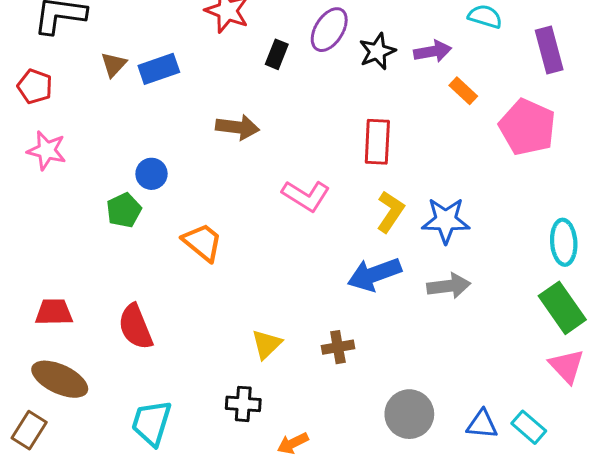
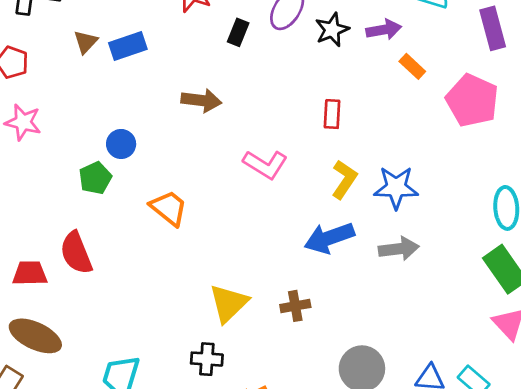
red rectangle: (377, 142) -> (332, 114), size x0.7
red semicircle: (135, 327) -> (76, 253), moved
yellow triangle: (267, 344) -> (229, 303), size x1.4

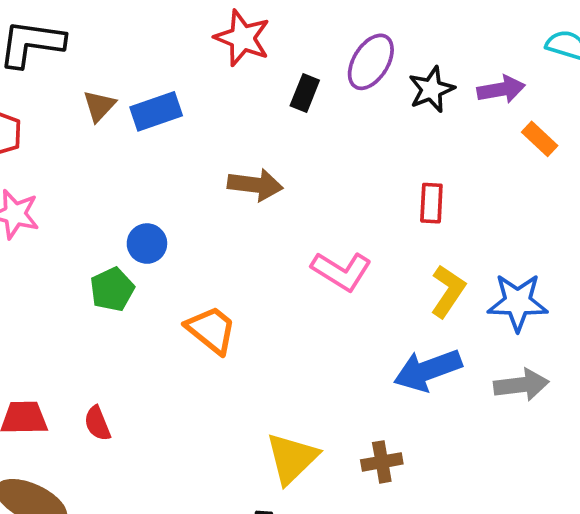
red semicircle: (76, 253) -> (97, 423), moved, size x0.6

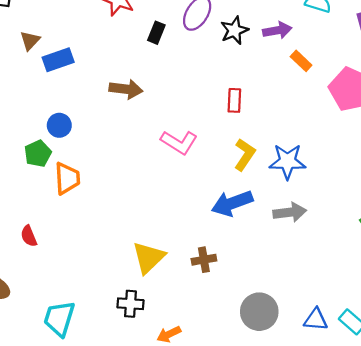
blue rectangle: (156, 111) -> (58, 60), moved
orange trapezoid: (211, 330) -> (67, 178), moved, turned 48

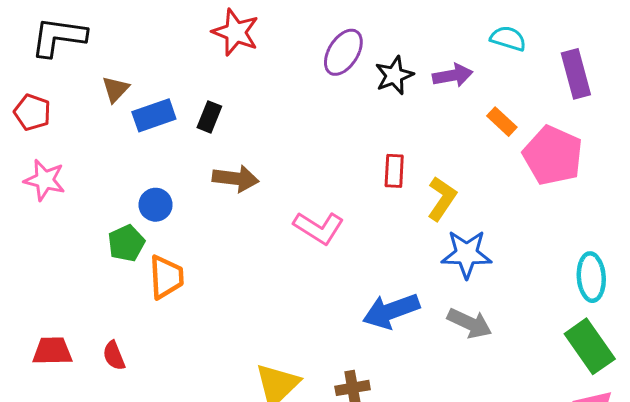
black rectangle: (156, 33) -> (209, 117), moved
orange rectangle: (301, 61) -> (502, 122), moved
brown arrow: (126, 89) -> (236, 179), moved
yellow L-shape: (245, 155) -> (442, 199), moved
gray arrow: (290, 212) -> (470, 323), turned 32

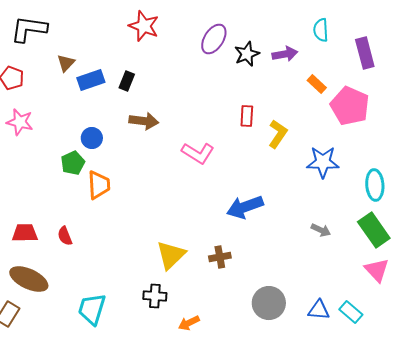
cyan semicircle: (508, 38) -> (321, 30), turned -110
blue star: (467, 254) -> (323, 162), moved
gray arrow: (470, 323) -> (321, 230), moved, size x0.7

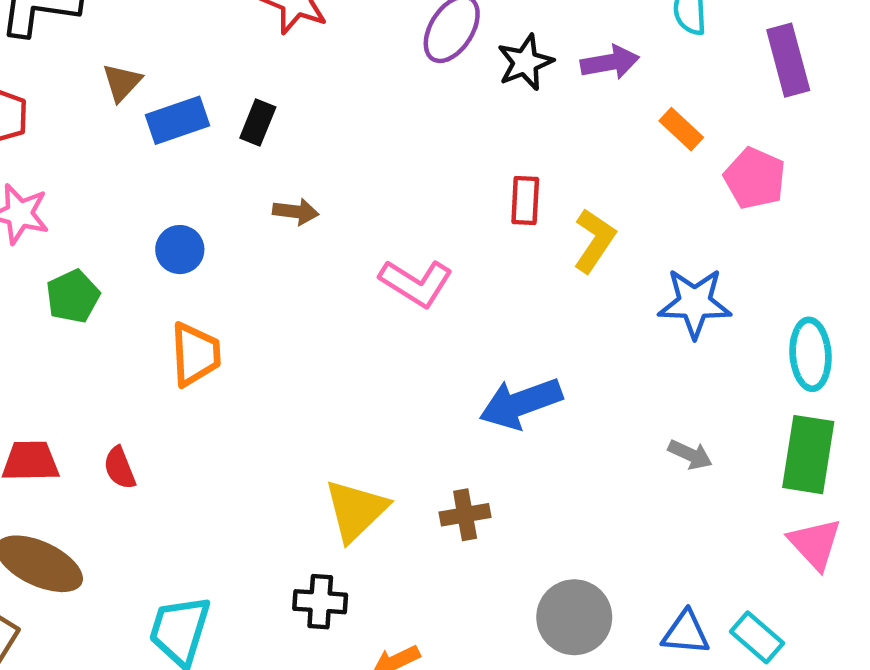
pink pentagon: (350, 106) -> (755, 178), size x0.7
brown arrow: (144, 121) -> (296, 212), size x0.7
green pentagon: (73, 163) -> (73, 296), moved
green rectangle: (374, 230) -> (808, 455), turned 44

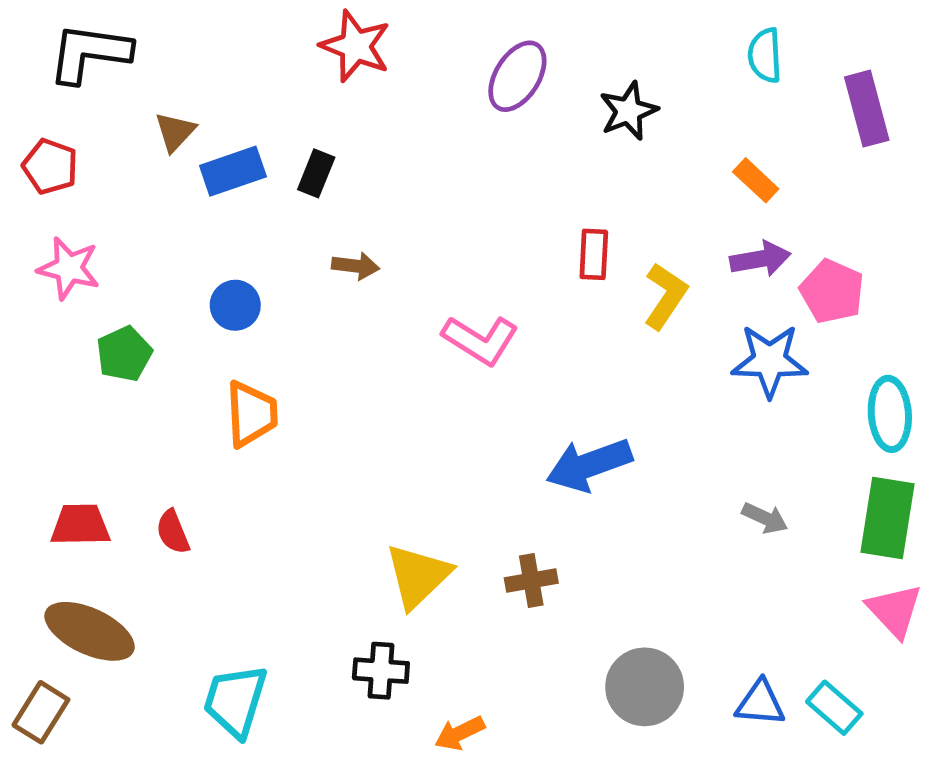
black star: (525, 62) -> (628, 111), moved
purple arrow: (610, 62) -> (760, 259), moved
pink pentagon: (755, 178) -> (832, 291), moved

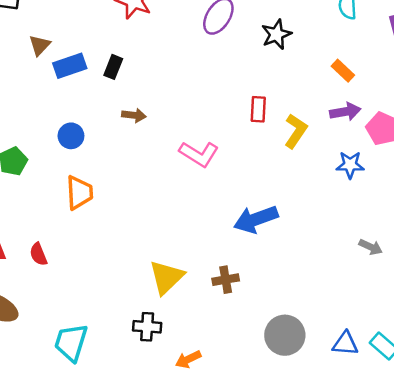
blue star: (770, 361) -> (350, 165), size x0.7
gray arrow: (765, 518) -> (371, 247), moved

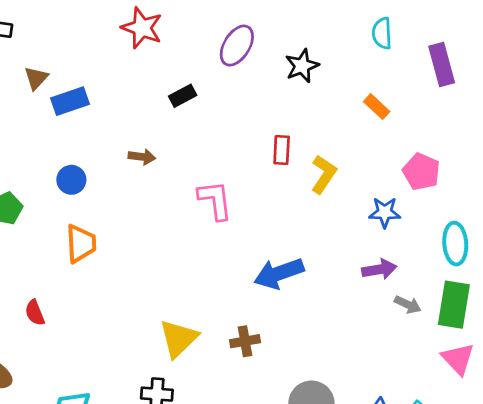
black rectangle: (113, 67) -> (183, 96), moved, turned 40
purple arrow: (345, 112) -> (379, 269), moved
pink L-shape: (199, 154) -> (215, 200), turned -129

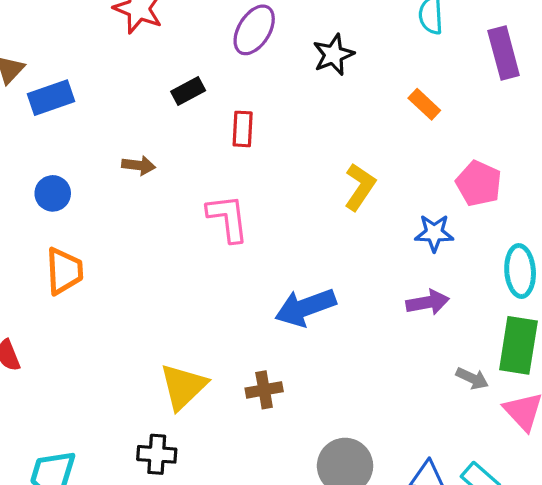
red rectangle: (282, 150) -> (243, 129), moved
gray arrow: (408, 305) -> (472, 378), moved

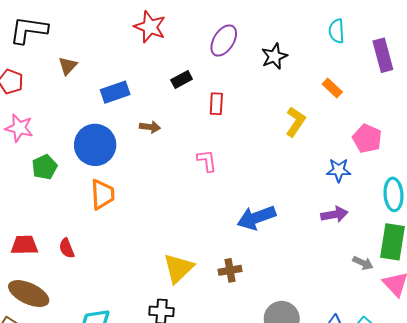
blue rectangle: (51, 98) -> (115, 92), moved
yellow L-shape: (360, 187) -> (295, 122), moved
blue circle: (53, 193) -> (95, 145), size x1.8
pink L-shape: (228, 218) -> (207, 161), size x0.7

